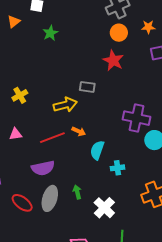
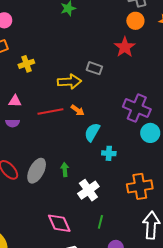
purple semicircle: (43, 168) -> (13, 123), moved, size x0.6

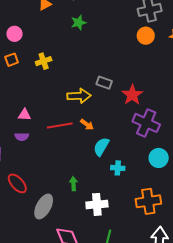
red star: (125, 47) -> (132, 95), moved
yellow cross: (26, 64) -> (44, 61), moved
cyan circle: (150, 133) -> (159, 158), moved
gray ellipse: (37, 171) -> (44, 206), moved
white cross: (88, 190) -> (97, 204), turned 30

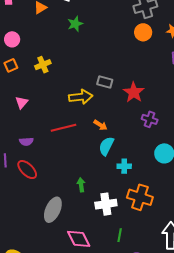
pink triangle: (24, 115) -> (22, 102), moved, turned -48
purple cross: (146, 123) -> (150, 119), size x0.6
orange arrow: (87, 125) -> (100, 125), moved
red ellipse: (17, 183) -> (27, 170), moved
orange cross: (148, 201) -> (140, 197), moved, turned 30

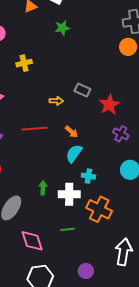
yellow arrow: (81, 97) -> (56, 101), size x0.6
white cross: (106, 204) -> (69, 194), moved
green line: (120, 235) -> (67, 229), moved, turned 64

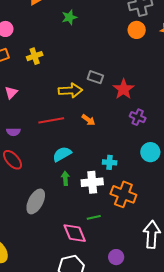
yellow arrow: (56, 101) -> (70, 91), size x1.6
cyan semicircle: (74, 153) -> (62, 154), moved, turned 30
pink diamond: (32, 241) -> (75, 233), moved

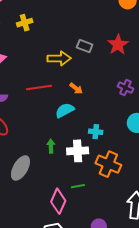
red star: (124, 89) -> (118, 45), moved
cyan semicircle: (62, 154) -> (65, 110), moved
pink diamond: (75, 233) -> (58, 201), turned 45

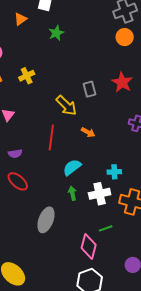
gray rectangle: (85, 46) -> (90, 89), turned 63
yellow arrow: (59, 58) -> (66, 105), turned 55
red line: (39, 88) -> (51, 137), turned -65
cyan semicircle: (65, 110) -> (72, 167), moved

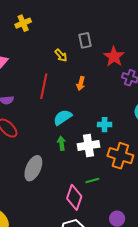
red star: (122, 82) -> (114, 57), moved
yellow arrow: (66, 105) -> (61, 55), size x0.6
orange arrow: (88, 132) -> (81, 83), turned 72

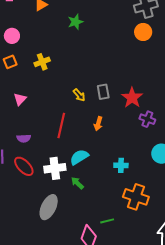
gray rectangle: (85, 40) -> (103, 92), moved
green arrow: (61, 143) -> (77, 183), turned -40
white cross: (88, 145) -> (55, 168), moved

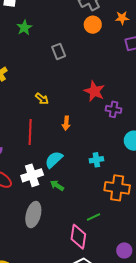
gray rectangle: (103, 92) -> (59, 51), moved

